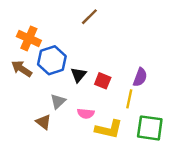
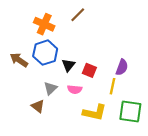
orange cross: (29, 38) -> (44, 24), moved
pink semicircle: (86, 113) -> (75, 89), moved

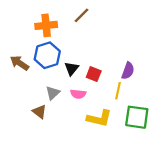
orange cross: (44, 24) -> (46, 25), turned -30

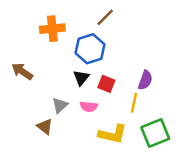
brown line: (81, 15) -> (105, 17), moved
blue hexagon: (47, 55) -> (90, 49), moved
green square: (137, 117) -> (155, 133), turned -30

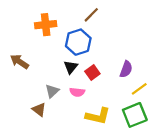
red square: (106, 84) -> (92, 73), turned 32
yellow line: (134, 103) -> (139, 89), moved, turned 42

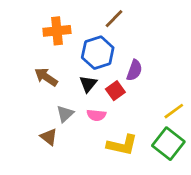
brown arrow: (19, 62) -> (46, 77), moved
purple semicircle: (126, 69) -> (134, 70), moved
green square: (135, 115) -> (168, 144), turned -30

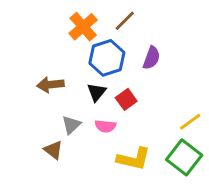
orange cross: (57, 31) -> (83, 27), moved, turned -35
purple semicircle: (134, 70) -> (151, 58), moved
brown arrow: (46, 77) -> (50, 85), turned -40

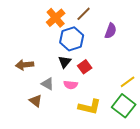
purple semicircle: (151, 58) -> (111, 31), moved
brown arrow: (50, 85) -> (25, 65), moved
gray triangle: (71, 125) -> (48, 84), turned -48

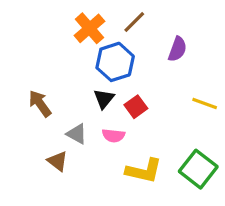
brown arrow: (25, 65) -> (40, 104), turned 60
yellow line: (128, 82) -> (205, 104), moved, turned 56

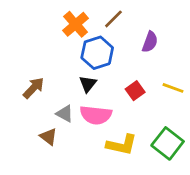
brown arrow: (40, 104) -> (34, 88), turned 80
red square: (136, 107) -> (135, 91), moved
pink semicircle: (113, 135) -> (96, 115), size x1.6

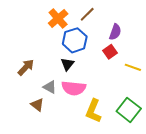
red square: (135, 91) -> (110, 52), moved
yellow L-shape: (122, 145) -> (93, 111), turned 100

